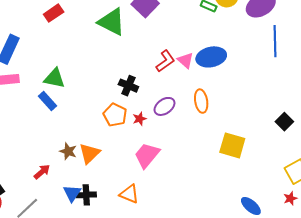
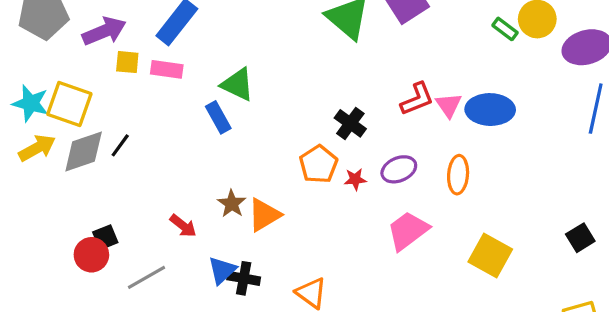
pink trapezoid: (147, 155) -> (408, 231), moved
red arrow: (42, 172) -> (183, 226), turned 66

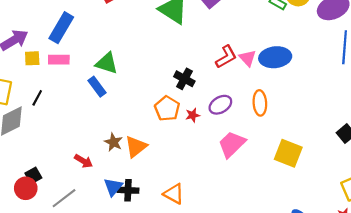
black line: (120, 145) -> (37, 98), moved

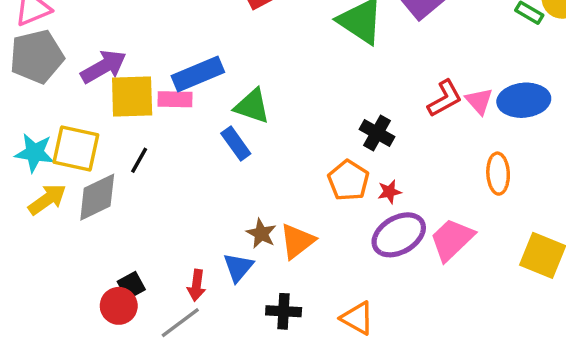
blue rectangle: (61, 28) -> (198, 74), moved, turned 36
yellow square: (32, 58) -> (132, 97), size x1.8
purple ellipse: (220, 105) -> (399, 235), moved, size x1.4
red arrow: (84, 161) -> (197, 285), moved, turned 66
blue triangle: (113, 187) -> (238, 267), moved

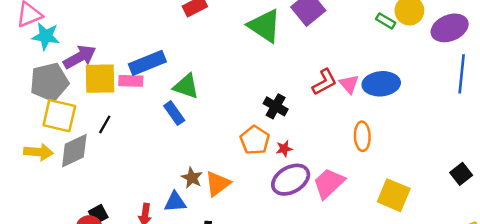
gray pentagon: (37, 57) -> (49, 82), moved
cyan star: (35, 153) -> (46, 36), moved
yellow arrow: (47, 199) -> (38, 152), turned 40
blue triangle: (238, 267) -> (175, 202), turned 45

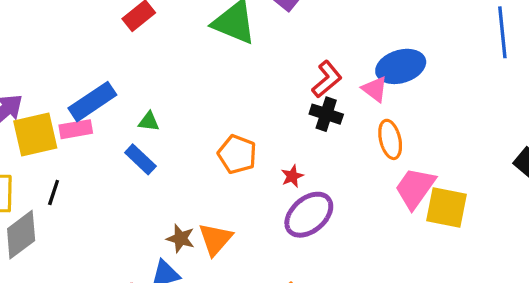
pink triangle: (349, 84) -> (375, 89), moved
green triangle: (186, 86) -> (149, 122), size x0.6
black cross: (276, 106) -> (326, 114), moved
orange pentagon: (255, 140) -> (237, 154), moved
pink trapezoid: (329, 183) -> (415, 188), moved

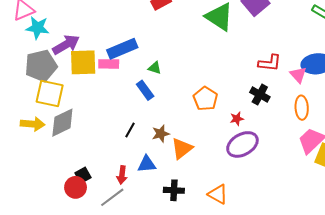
red L-shape: (327, 79) -> (270, 63), turned 35
black cross: (326, 114) -> (260, 95), moved
black line: (54, 193) -> (130, 130), moved
brown star: (181, 238) -> (161, 134), moved, turned 30

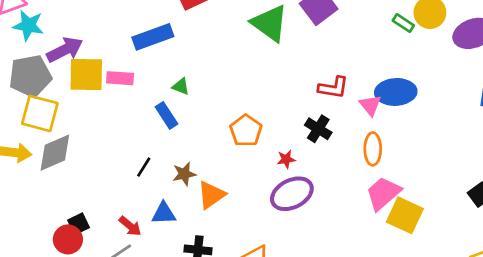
blue rectangle: (122, 49) -> (153, 37), moved
red arrow: (122, 175) -> (130, 226), turned -60

